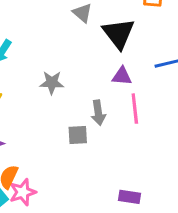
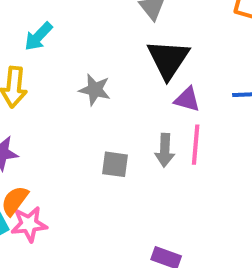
black triangle: (119, 33) -> (168, 59), moved
gray arrow: (98, 113) -> (165, 150), moved

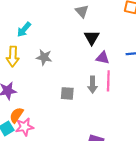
black triangle: (168, 59) -> (92, 38), size x0.7
gray star: (95, 90) -> (44, 57), moved

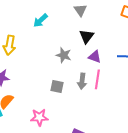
cyan arrow: (24, 30) -> (40, 20), moved
gray star: (44, 57) -> (64, 55), moved
pink star: (24, 127) -> (39, 117), moved

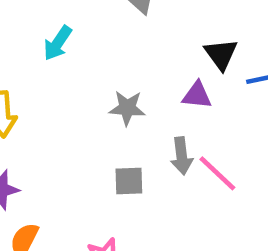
black triangle: (87, 36) -> (221, 54), moved
pink line: (97, 79) -> (217, 173), moved, turned -42

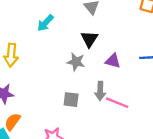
black triangle: (221, 54) -> (89, 39), moved
pink line: (217, 173) -> (117, 103), turned -30

